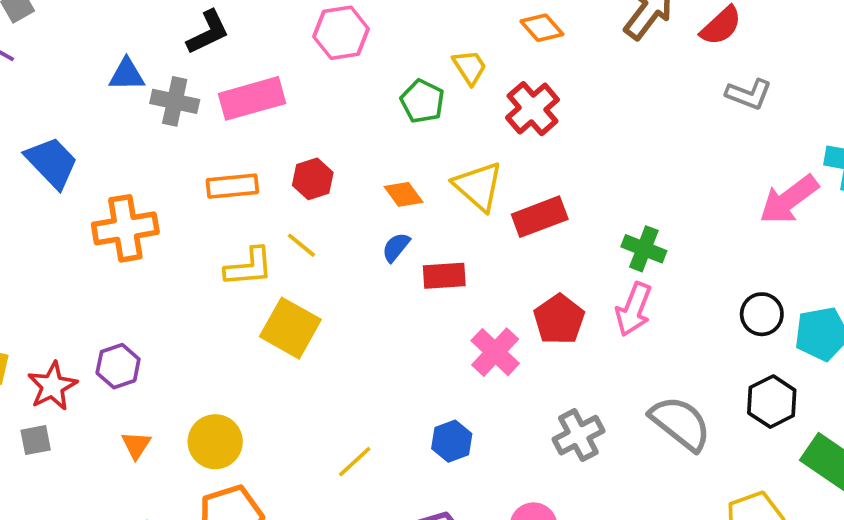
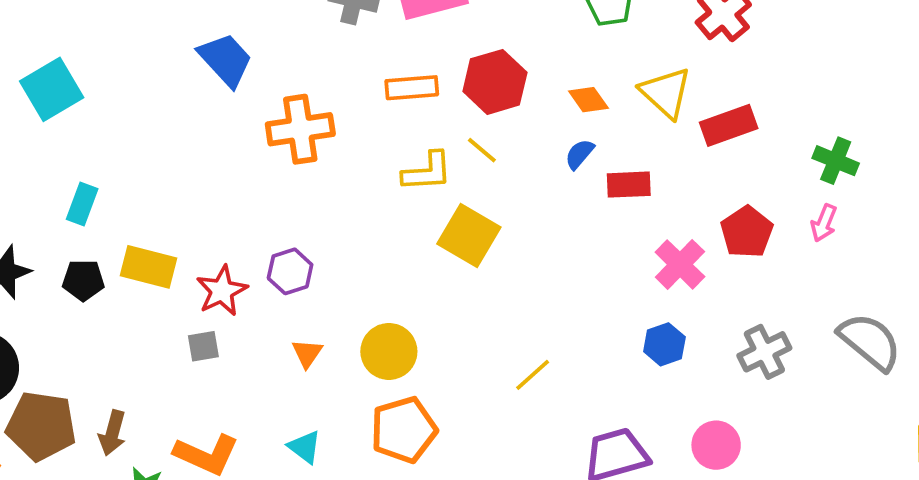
red hexagon: (313, 179) -> (495, 82), size x1.5
pink arrow: (634, 309) -> (824, 223), size x0.7
blue hexagon: (452, 441) -> (664, 344), moved

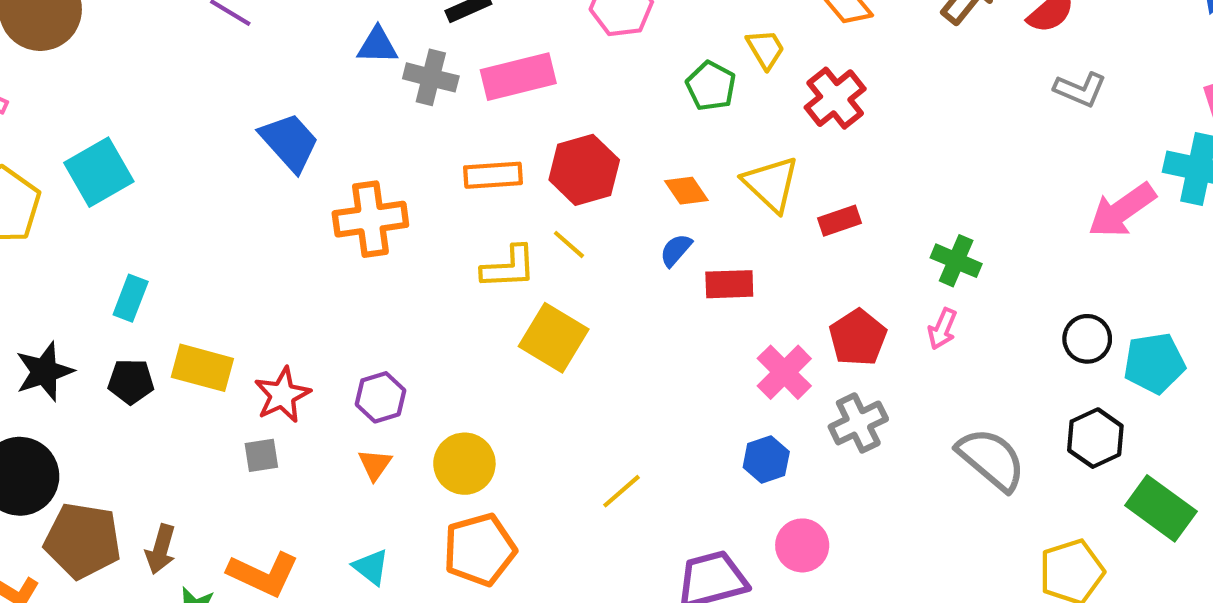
red rectangle: (729, 125) -> (839, 221), size x0.7
purple hexagon: (290, 271) -> (380, 397), moved
gray cross: (764, 352) -> (858, 423), moved
pink circle: (716, 445) -> (802, 545), moved

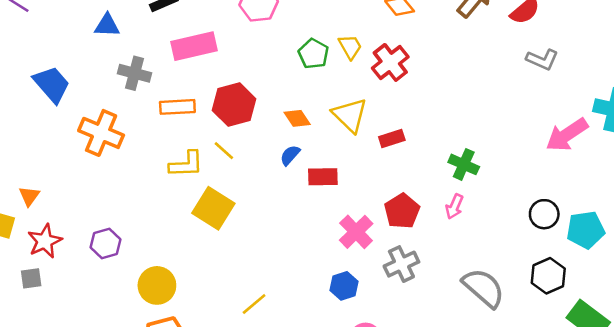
yellow trapezoid: (765, 49) -> (350, 47), moved
gray cross: (431, 77) -> (135, 73), moved
orange cross: (370, 219) -> (101, 133), turned 30
orange triangle: (375, 465) -> (29, 196), moved

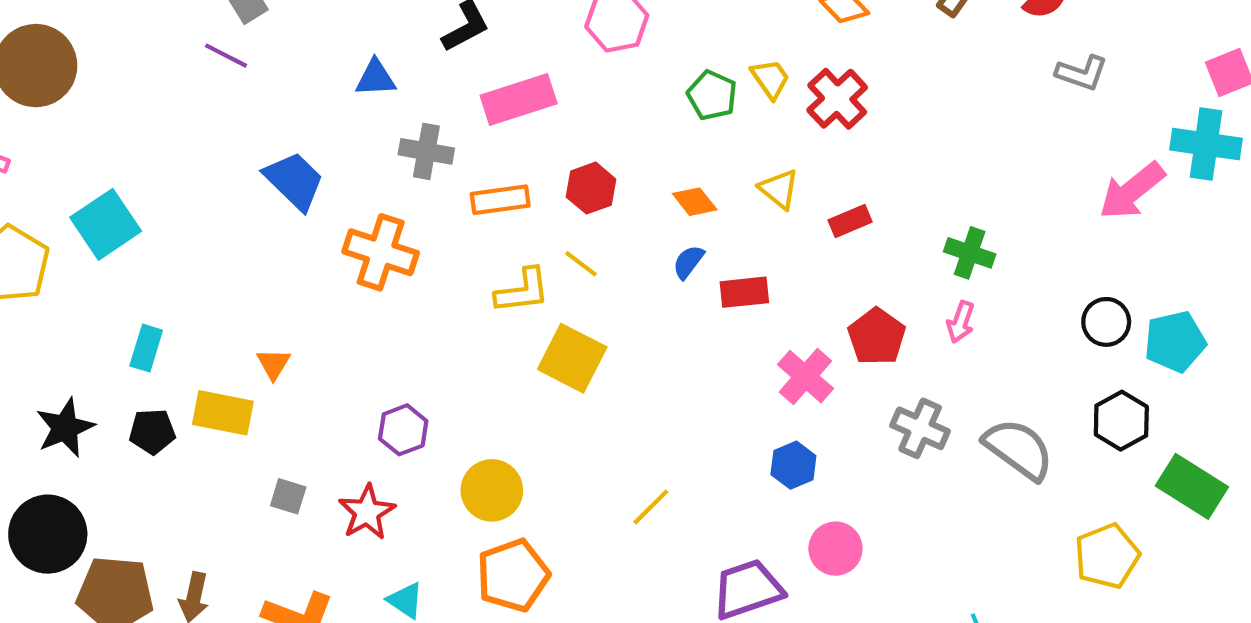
red hexagon: (234, 105) -> (591, 188), size x0.7
yellow triangle: (350, 115) -> (779, 189), size x0.7
red star: (45, 241) -> (367, 512), moved
gray cross: (401, 264) -> (920, 428), moved, turned -36
gray square: (31, 278) -> (288, 496), turned 30

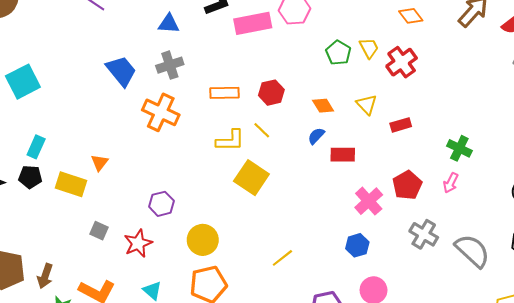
pink rectangle: (519, 99) -> (253, 23), moved
gray cross: (426, 151) -> (170, 65), moved, turned -35
black pentagon: (152, 431) -> (30, 177), moved

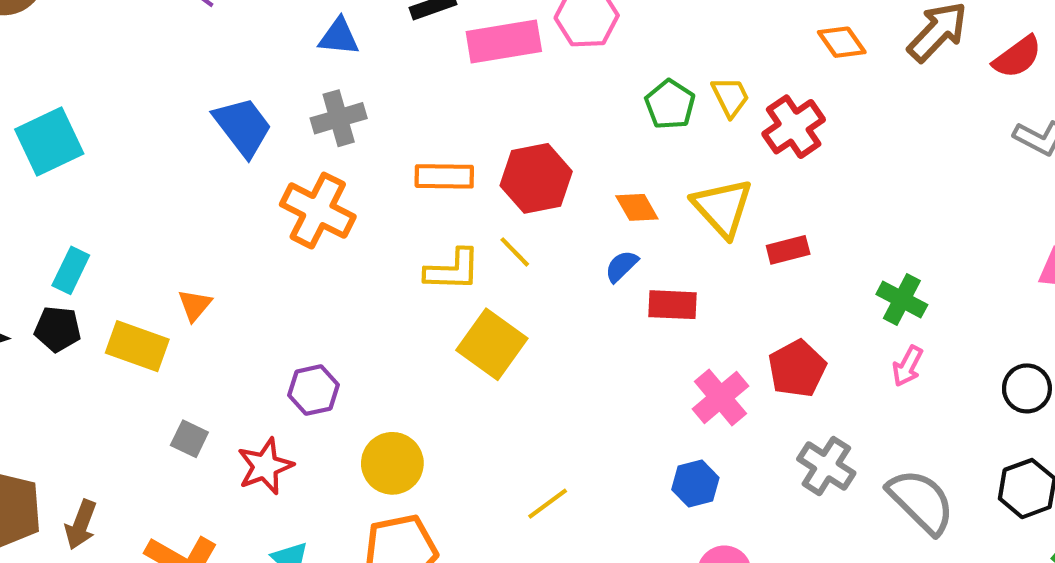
orange diamond: (411, 16) -> (842, 42), moved
red hexagon: (271, 93) -> (536, 178), size x1.4
yellow triangle: (367, 104) -> (722, 208), size x1.5
pink arrow: (451, 183) -> (908, 366), moved

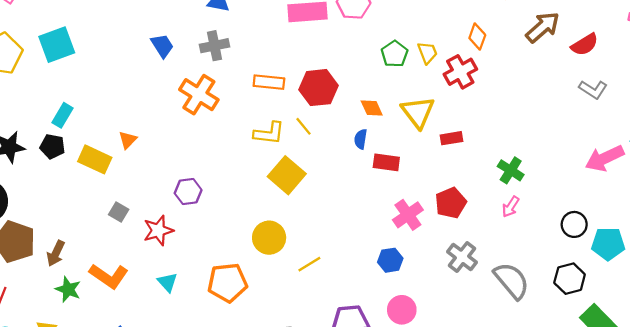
orange diamond: (842, 42) -> (477, 37), moved, turned 50
blue trapezoid: (243, 127) -> (162, 46), size x0.7
blue semicircle: (622, 266) -> (361, 139), turned -42
yellow circle: (392, 463) -> (269, 238), moved

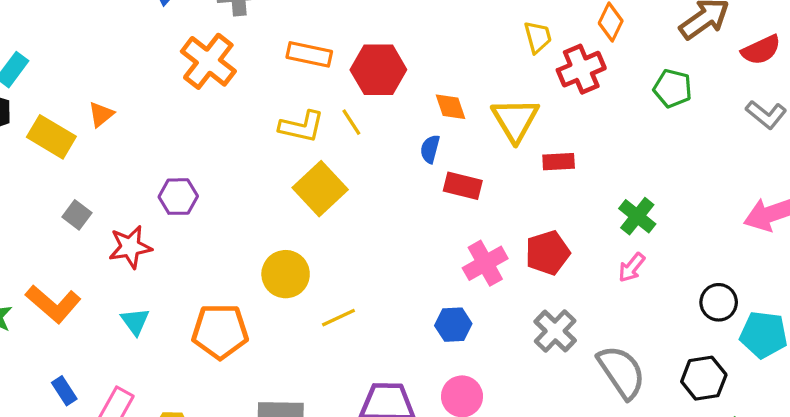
green pentagon: (394, 54) -> (673, 88), moved, turned -30

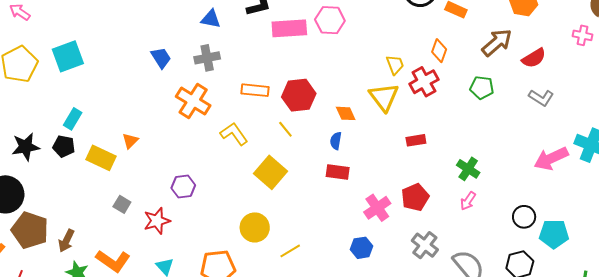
yellow triangle: (515, 120) -> (384, 97), moved
yellow L-shape: (302, 127) -> (234, 134), moved, turned -132
red rectangle: (463, 186) -> (338, 172), moved

